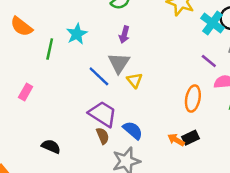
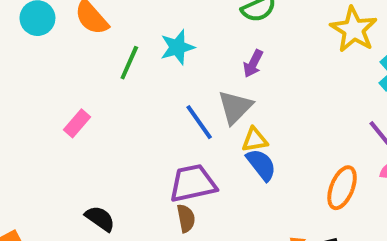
yellow triangle: (134, 80) -> (255, 140), turned 49
purple trapezoid: (103, 114) -> (193, 183), turned -56
blue semicircle: (133, 130) -> (261, 165), moved

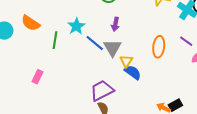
blue line: (199, 122) -> (95, 43), moved
yellow triangle: (255, 140) -> (126, 61), turned -32
orange ellipse: (342, 188) -> (159, 47), moved

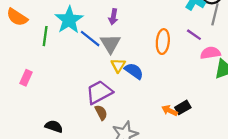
cyan star: (76, 26) -> (69, 20), size x1.4
yellow triangle: (126, 61) -> (118, 65), moved

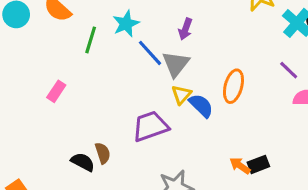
cyan star: (69, 20) -> (126, 24), size x0.7
orange ellipse: (163, 42) -> (233, 86), moved
brown semicircle: (101, 113) -> (103, 153), moved

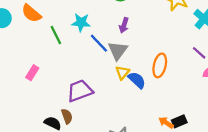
cyan star: (126, 24) -> (81, 23), turned 30
green line: (91, 40) -> (56, 35), turned -42
purple trapezoid: (150, 126) -> (80, 91), moved

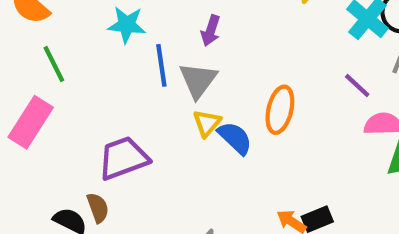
green line: (56, 35) -> (54, 64), moved
blue line: (99, 43) -> (161, 65), turned 35
pink rectangle: (32, 73) -> (31, 122), size x1.6

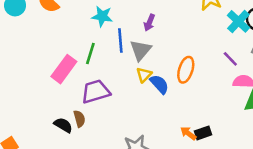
green line: (54, 64) -> (90, 53), moved, turned 40
pink rectangle: (31, 122) -> (64, 69), moved

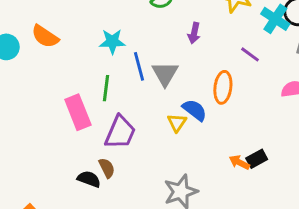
purple arrow: (149, 23) -> (194, 33), moved
purple line: (230, 59) -> (250, 54), moved
pink rectangle: (64, 69) -> (78, 112), turned -48
yellow triangle: (144, 75) -> (177, 123), moved
purple trapezoid: (96, 92) -> (120, 132), turned 140

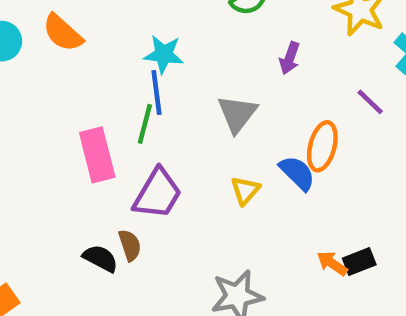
blue line: (139, 66) -> (156, 93), moved
blue semicircle: (195, 110) -> (297, 173), moved

